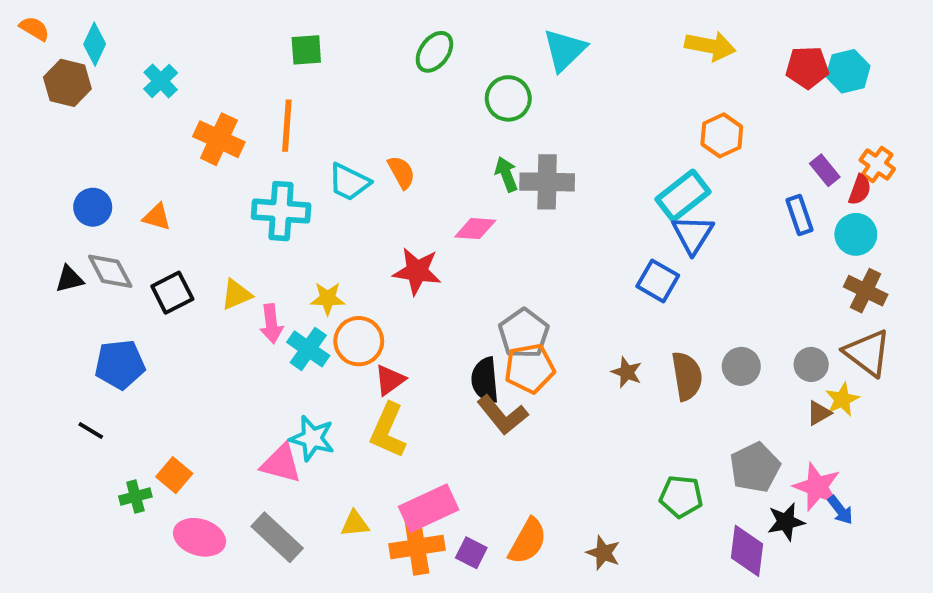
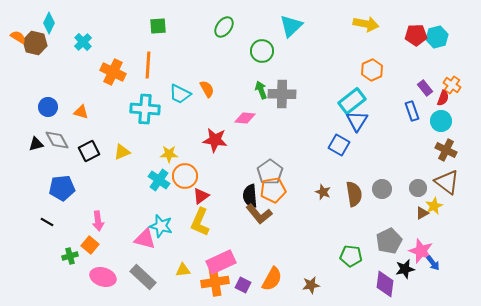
orange semicircle: (34, 29) -> (18, 37), moved
pink arrow: (271, 324) -> (98, 221), moved
brown star: (603, 553) -> (311, 285), turned -30

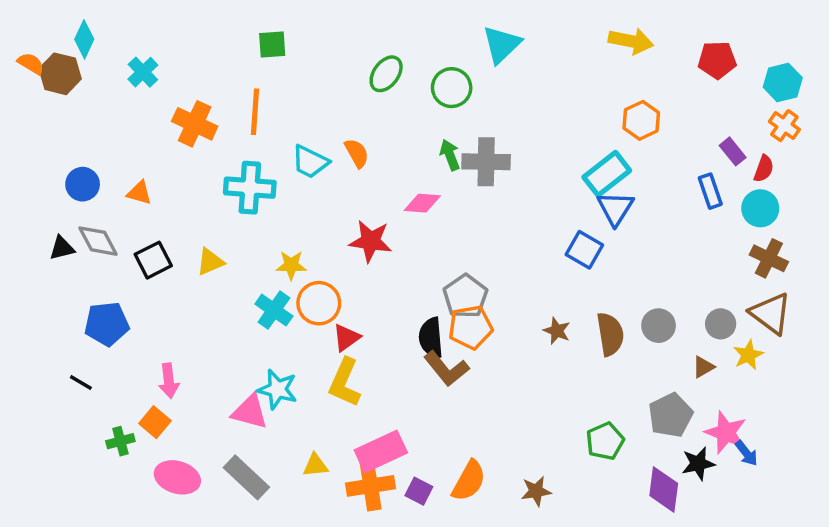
green ellipse: (224, 27) -> (386, 74), moved
cyan hexagon: (437, 37) -> (783, 82), moved
orange cross: (452, 85) -> (784, 126), moved
brown triangle: (422, 213) -> (703, 367), moved
green pentagon: (351, 256) -> (605, 441), turned -30

